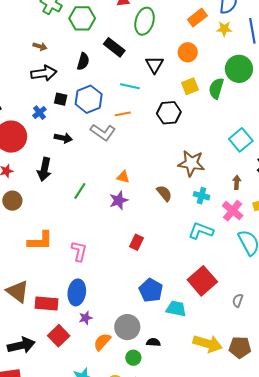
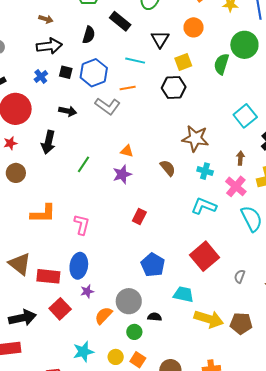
yellow square: (190, 86) -> (183, 62), moved
blue cross: (39, 113) -> (41, 76), moved
cyan trapezoid: (176, 309) -> (183, 294), moved

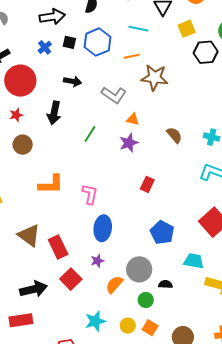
black hexagon: (174, 88) -> (206, 52), moved
gray L-shape: (107, 106) -> (114, 95), moved
brown star: (195, 138) -> (155, 78), moved
blue ellipse: (79, 266) -> (103, 228), moved
red rectangle: (48, 276) -> (58, 247), turned 60

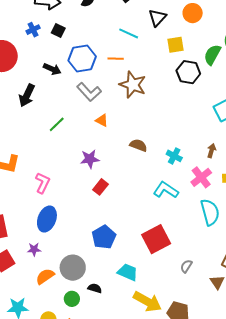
blue hexagon: (97, 42) -> (82, 59), moved
brown semicircle: (174, 135) -> (138, 145), turned -42
purple star: (129, 143) -> (90, 159), moved

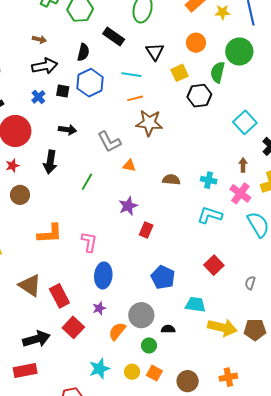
orange circle: (193, 13) -> (196, 43), moved
blue hexagon: (82, 59) -> (90, 83), moved
orange line: (116, 59) -> (135, 98), moved
gray L-shape: (89, 92) -> (109, 142), turned 30
red square: (156, 239) -> (214, 265), size x0.7

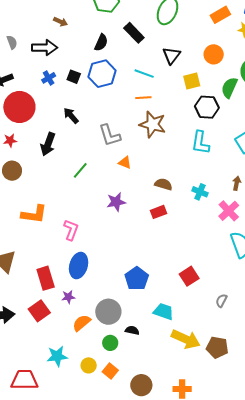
black arrow: (45, 66) -> (45, 48), moved
black arrow: (67, 130) -> (71, 116), turned -150
cyan L-shape: (210, 215) -> (200, 143), moved, turned -110
red rectangle: (146, 230) -> (158, 212), moved, turned 35
red rectangle: (59, 296) -> (46, 278), moved

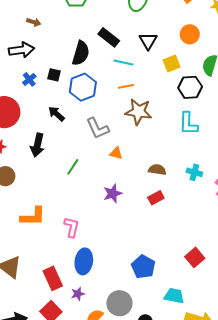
black rectangle: (134, 33) -> (109, 37), moved
black semicircle: (101, 43) -> (81, 53), moved, size x1.4
blue hexagon: (102, 74) -> (83, 87), moved

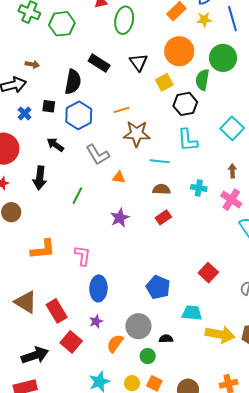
brown arrow: (34, 22) -> (32, 64), moved
orange circle: (190, 34) -> (179, 51), size x1.5
cyan line: (123, 63) -> (160, 161), moved
red rectangle: (53, 278) -> (57, 311), moved

